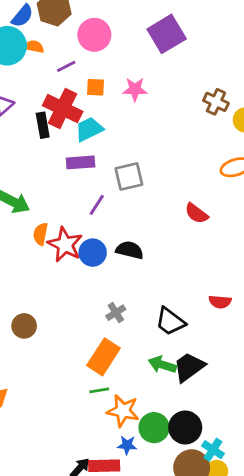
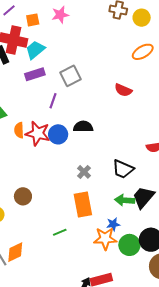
orange rectangle: (104, 357) -> (83, 204), turned -30
green line: (99, 390) -> (60, 232), moved
blue star: (127, 445) -> (113, 224), moved

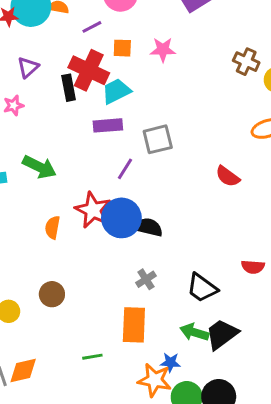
black semicircle: (83, 127) -> (148, 227), moved
orange semicircle: (19, 130) -> (52, 227), moved
blue circle: (58, 134) -> (121, 218), size x1.4

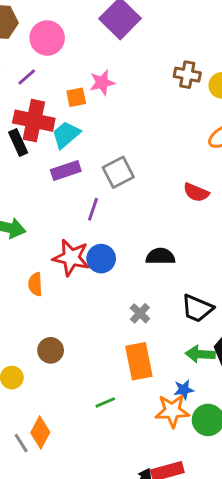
orange square: (122, 48) -> (76, 97), moved
blue circle: (121, 218) -> (101, 259), size x0.7
black semicircle: (148, 227) -> (160, 256), moved
orange diamond: (23, 370) -> (40, 432), turned -36

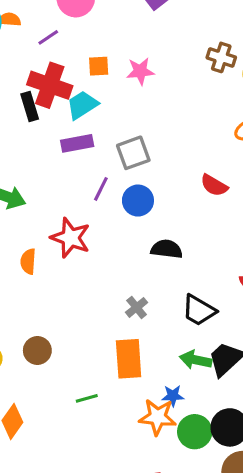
pink star: (102, 83) -> (140, 71), moved
blue circle: (101, 259) -> (138, 201), moved
brown circle: (51, 350) -> (37, 350), moved

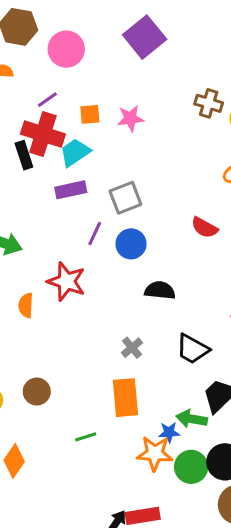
purple line: (48, 37) -> (47, 100), moved
green arrow: (196, 360) -> (192, 419), moved

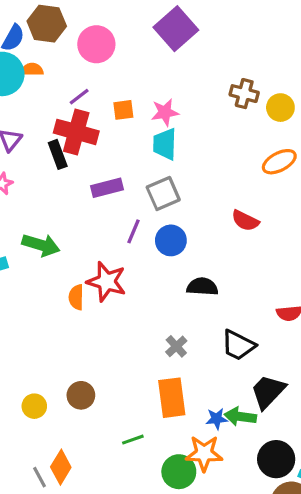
cyan trapezoid: (75, 152) -> (165, 144), moved, turned -52
orange semicircle: (26, 305) -> (76, 297), moved
blue star: (169, 432) -> (217, 419), moved
green circle: (191, 467) -> (179, 472), moved

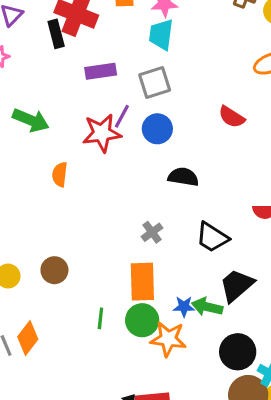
red star: (107, 282) -> (102, 133), moved, turned -30
green line: (133, 440) -> (100, 318), turned -70
green circle: (179, 472) -> (142, 320), moved

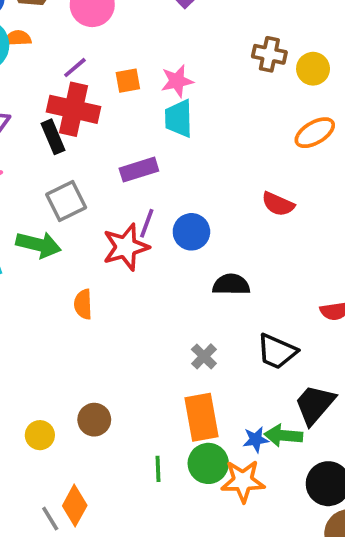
purple rectangle: (101, 71) -> (139, 170), moved
gray square: (155, 82) -> (66, 201), moved

